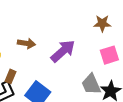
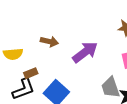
brown rectangle: (10, 76) -> (31, 73), turned 40

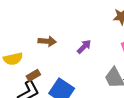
purple arrow: (85, 52) -> (84, 47), size x0.6

